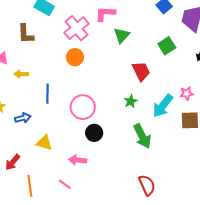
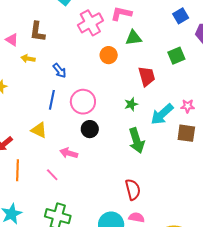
brown L-shape: (26, 34) -> (37, 32), moved
green triangle: (122, 35) -> (134, 38), turned 30
orange circle: (75, 57) -> (109, 55), moved
blue line: (48, 94) -> (52, 100), moved
blue arrow: (23, 118) -> (60, 71), moved, turned 56

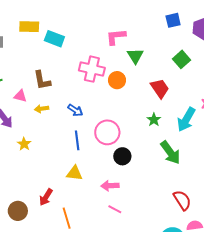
blue square: (181, 16) -> (173, 20), turned 35
pink cross: (90, 23) -> (92, 69), moved, turned -30
green triangle: (134, 38) -> (135, 56), turned -36
pink line: (52, 175) -> (115, 209), moved

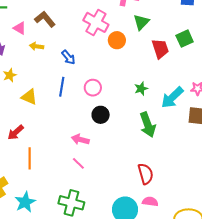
brown L-shape: (42, 80) -> (45, 19), turned 135
red trapezoid: (160, 88) -> (160, 49), moved
pink circle: (107, 132) -> (93, 88), size x0.7
yellow triangle: (74, 173) -> (29, 97), moved

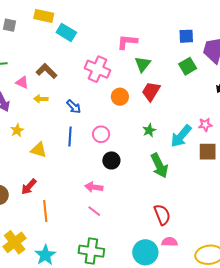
green square: (185, 39) -> (188, 66), moved
orange circle: (117, 40) -> (120, 97), moved
red trapezoid: (160, 49) -> (151, 91), moved, turned -125

